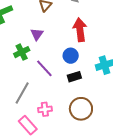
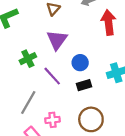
red arrow: (80, 30) -> (109, 22), moved
purple triangle: (37, 34) -> (57, 40), moved, size x1.5

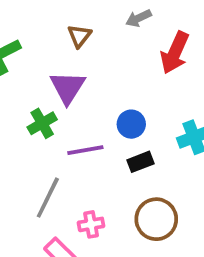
red arrow: (109, 22) -> (175, 53), turned -145
purple triangle: (57, 40) -> (68, 87), moved
purple line: (52, 76) -> (85, 150), turned -54

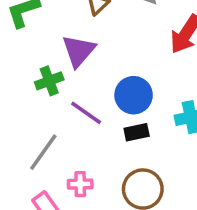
blue circle: (131, 124) -> (134, 95), size x1.4
purple line: (85, 150) -> (86, 113), turned 36

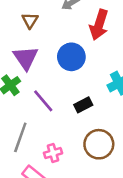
blue circle: (134, 95) -> (71, 57), moved
purple line: (86, 113) -> (43, 101), turned 30

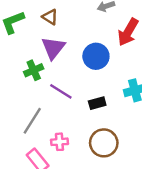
brown triangle: (30, 20) -> (50, 17), moved, turned -42
purple line: (43, 101) -> (61, 91), turned -30

